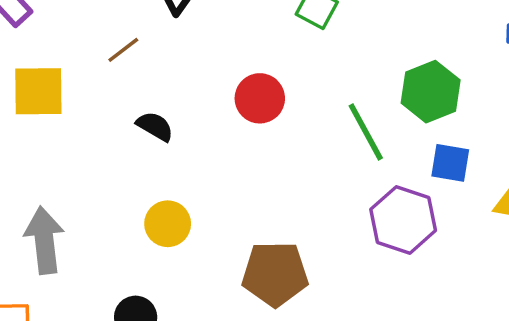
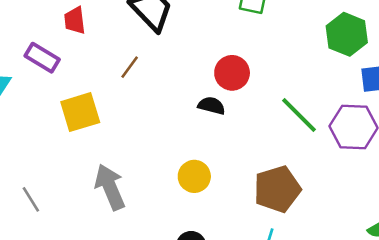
black semicircle: (155, 126) -> (211, 106), moved
green line: (366, 132) -> (299, 115), moved
gray arrow: (44, 240) -> (110, 187), moved

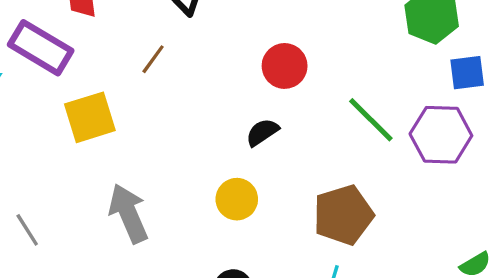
purple rectangle: (42, 58) -> (41, 48), size x1.4
black semicircle: (211, 106) -> (262, 132), moved, turned -48

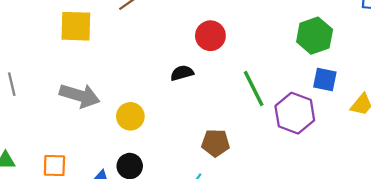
yellow circle: (237, 199) -> (130, 116), moved
gray arrow: (129, 213) -> (80, 96), turned 111
brown pentagon: (343, 215) -> (216, 143), size x0.7

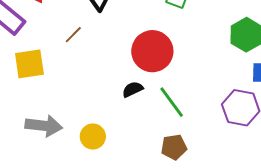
red circle: (210, 36) -> (152, 51), size x1.5
green line: (254, 88) -> (172, 102), moved

